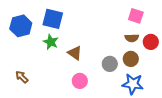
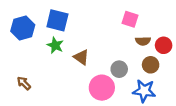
pink square: (136, 16) -> (130, 19), moved
brown circle: (131, 59) -> (151, 65), moved
pink circle: (80, 81) -> (102, 88), moved, size x1.5

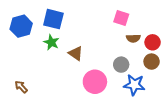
brown circle: (151, 65) -> (152, 62), moved
gray circle: (119, 69) -> (121, 65), moved
brown arrow: (24, 83) -> (21, 87), moved

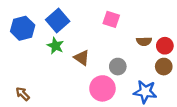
pink square: (121, 18) -> (111, 19), moved
blue square: (53, 19) -> (58, 21), turned 35
gray circle: (121, 65) -> (118, 67), moved

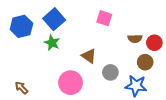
brown triangle: (82, 58) -> (89, 56), moved
gray circle: (118, 67) -> (110, 72), moved
brown circle: (164, 67) -> (145, 62), moved
pink circle: (102, 88) -> (70, 83), moved

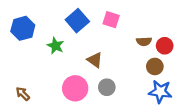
blue square: (54, 19) -> (77, 21), moved
gray circle: (110, 72) -> (107, 87), moved
blue star: (136, 86) -> (160, 92), moved

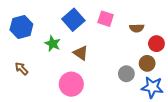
brown semicircle: (144, 41) -> (137, 28), moved
brown triangle: (95, 60) -> (81, 53), moved
gray circle: (107, 87) -> (126, 74), moved
brown arrow: (23, 94) -> (21, 69), moved

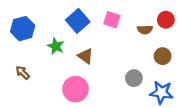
red circle: (156, 44) -> (166, 20), moved
brown circle: (147, 63) -> (163, 56), moved

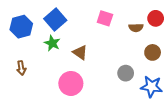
blue square: (78, 21) -> (55, 19), moved
brown arrow: (23, 73) -> (21, 68), turned -144

